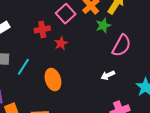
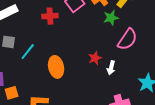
red star: (61, 43) -> (95, 58), moved
white arrow: (108, 75) -> (111, 68), turned -56

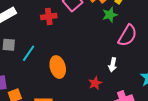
red star: (95, 58) -> (95, 83), moved

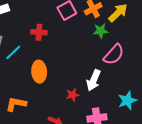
red cross: (49, 17) -> (39, 32), moved
white arrow: (113, 65) -> (94, 80), size x1.5

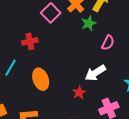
pink semicircle: (114, 55) -> (108, 43), size x0.7
white arrow: (94, 80) -> (95, 73), turned 50

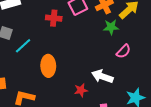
red cross: (30, 41) -> (54, 18), moved
white arrow: (95, 73) -> (102, 76), turned 35

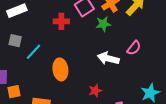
green star: (111, 27) -> (103, 24), moved
white arrow: (102, 76) -> (108, 58), moved

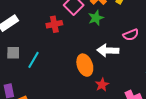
pink semicircle: (134, 48) -> (131, 35), turned 42
orange ellipse: (60, 69) -> (85, 65), moved

